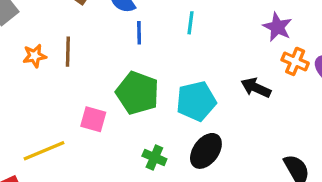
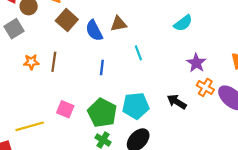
cyan line: (190, 23) -> (138, 53), turned -35
blue line: (139, 33) -> (102, 68), moved
green pentagon: (137, 93) -> (102, 113), moved

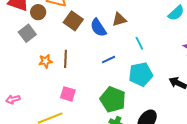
blue line: (102, 68) -> (109, 60), turned 64
cyan pentagon: (136, 106) -> (141, 74), moved
pink square: (65, 109) -> (68, 94), moved

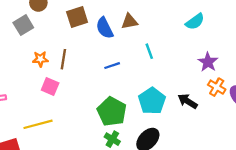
brown square: (73, 21) -> (77, 17), turned 30
cyan pentagon: (141, 74) -> (152, 101), moved, turned -30
pink square: (68, 94) -> (50, 87), moved

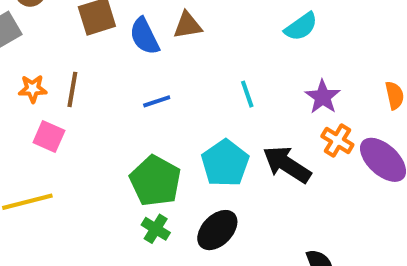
cyan line: (149, 51) -> (247, 94), moved
black arrow: (188, 101) -> (287, 164), size x1.4

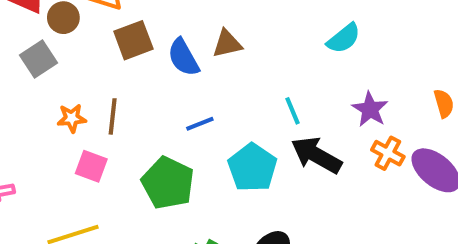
cyan pentagon: (225, 163) -> (252, 168), moved
black arrow: (287, 164) -> (316, 155), moved
green pentagon: (155, 181) -> (168, 183), moved

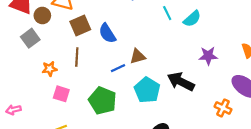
brown triangle: (227, 44) -> (138, 56), moved
purple star: (370, 109) -> (208, 56), turned -30
cyan line: (292, 111) -> (167, 13), moved
brown line: (113, 116) -> (77, 57), moved
orange cross: (388, 153) -> (223, 108), moved

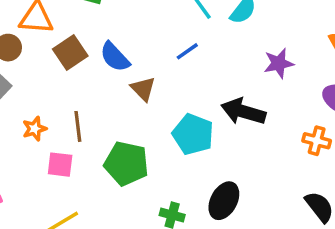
brown triangle: (138, 56) -> (143, 89), moved, turned -49
brown line: (77, 57) -> (78, 126), moved
blue line: (118, 68) -> (187, 51), moved

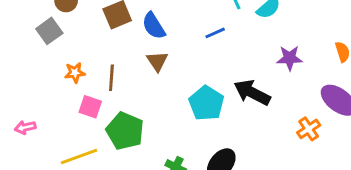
brown triangle: (143, 89) -> (157, 61), moved
orange cross: (317, 141) -> (309, 129), turned 30
green pentagon: (126, 163) -> (125, 131), moved

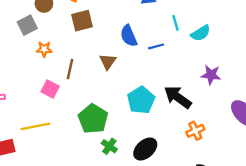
blue semicircle: (154, 26) -> (129, 36), moved
orange star: (75, 73) -> (44, 49), moved
orange cross: (309, 129) -> (195, 131), moved
green pentagon: (125, 131) -> (93, 119), moved

